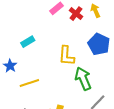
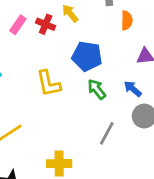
green arrow: (83, 79) -> (97, 89), moved, size x0.7

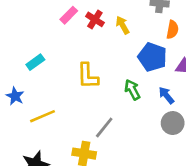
yellow arrow: (70, 13) -> (123, 25), moved
blue pentagon: (87, 56) -> (152, 57), moved
gray line: (107, 133) -> (104, 127), moved

